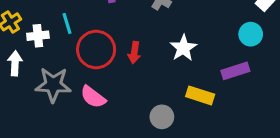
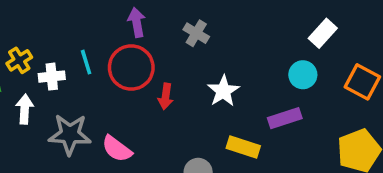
red circle: (96, 50) -> (131, 68), moved

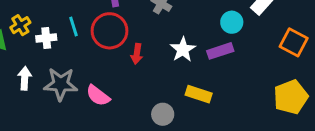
cyan circle: (303, 75) -> (232, 22), moved
white arrow: (25, 109) -> (25, 78), moved
purple rectangle: (285, 118) -> (220, 51), moved

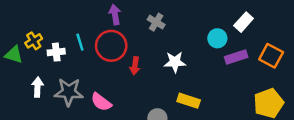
white star: (183, 50) -> (175, 62), turned 30
purple rectangle: (220, 51) -> (236, 57), moved

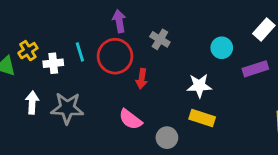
gray cross: (156, 22) -> (160, 39), moved
cyan circle: (217, 38) -> (222, 48), moved
white star: (175, 62) -> (199, 86), moved
pink semicircle: (101, 102) -> (130, 119), moved

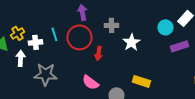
gray cross: (160, 39) -> (111, 25), turned -32
cyan circle: (222, 48) -> (165, 27), moved
white star: (199, 86) -> (131, 42), moved, turned -30
white arrow: (32, 103) -> (20, 58), moved

